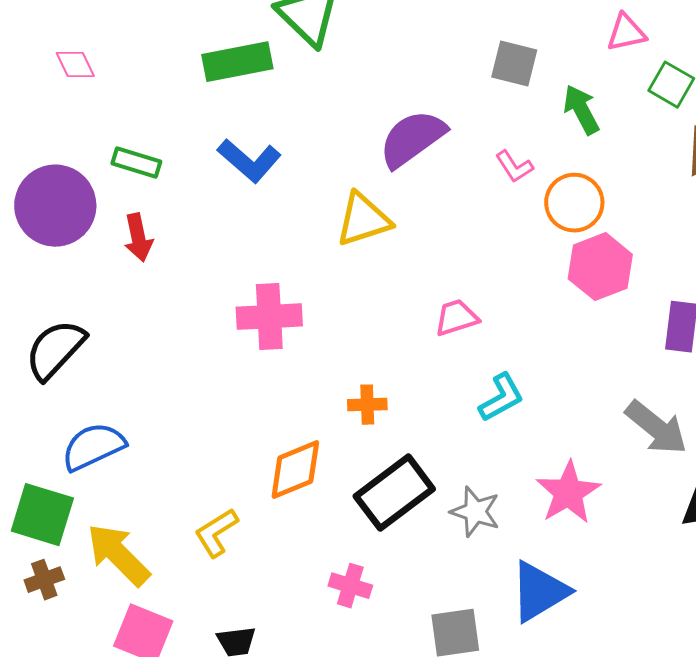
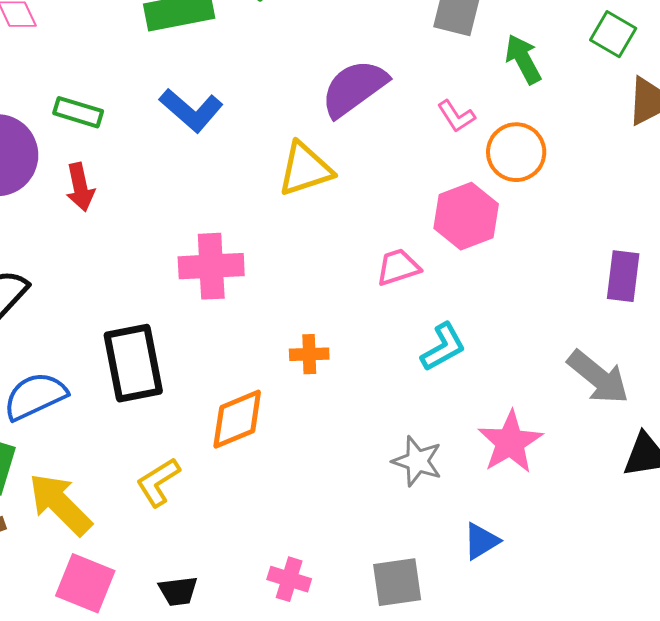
pink hexagon: (600, 267) -> (466, 216), moved
black rectangle: (394, 493) -> (133, 363), moved, turned -64
pink cross: (350, 586) -> (289, 579), moved
blue triangle: (539, 592) -> (481, 541), size x0.6

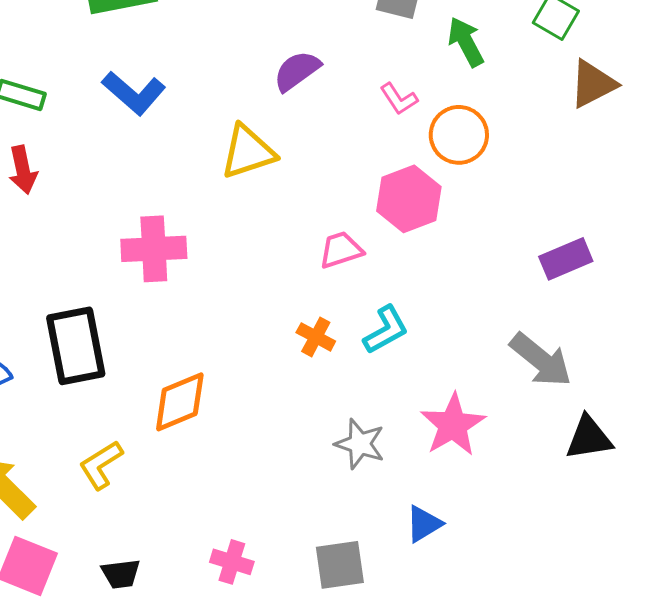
purple semicircle: (354, 88) -> (297, 71), size x0.7
purple rectangle: (623, 276) -> (566, 259), turned 60
orange cross: (309, 354) -> (316, 337), moved, turned 30

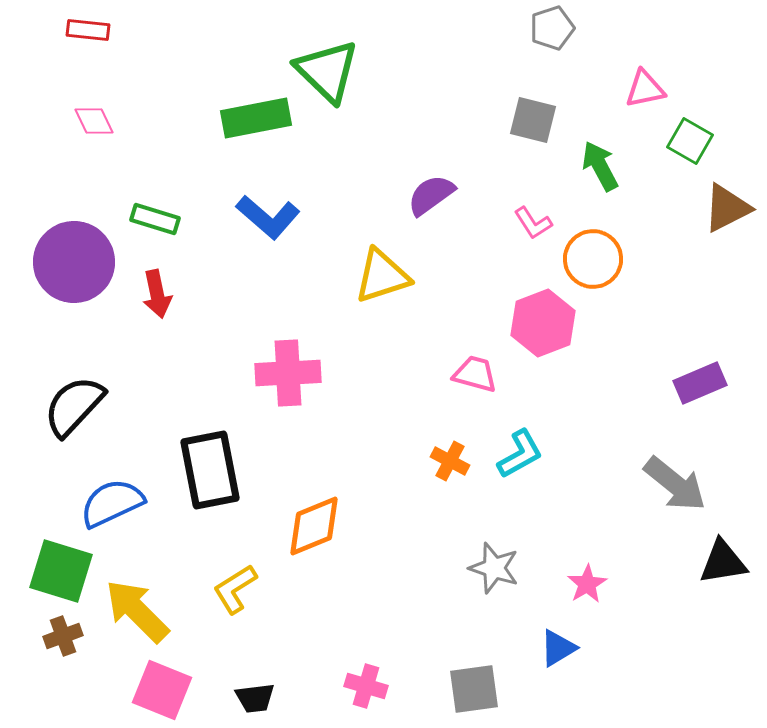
pink trapezoid: (341, 250) -> (475, 374), turned 33
pink star: (453, 425) -> (587, 584), moved, size x0.6

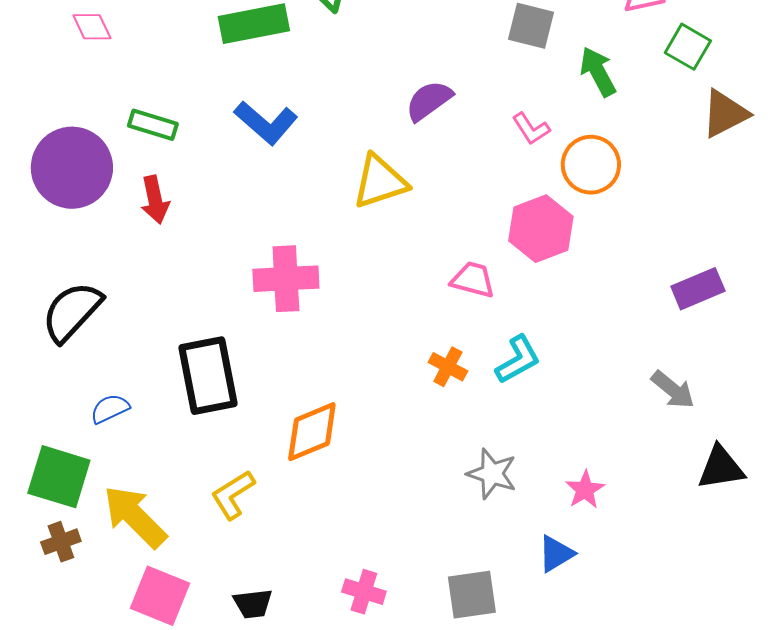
gray arrow: (675, 484) -> (673, 390), size x0.7
blue semicircle: (112, 503) -> (110, 409), size x0.6

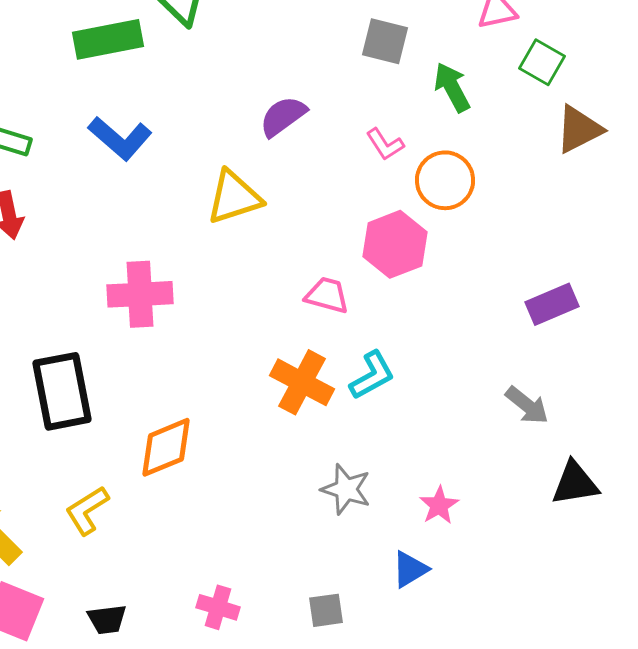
orange cross: (448, 367) -> (302, 382), size x1.6
gray square: (472, 595) -> (326, 610), size x0.7

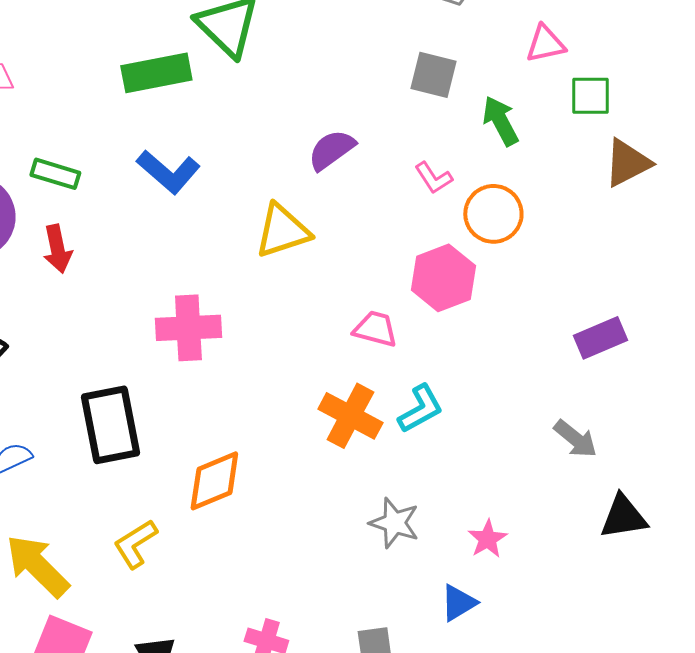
green square: (542, 62) -> (590, 96), turned -30

